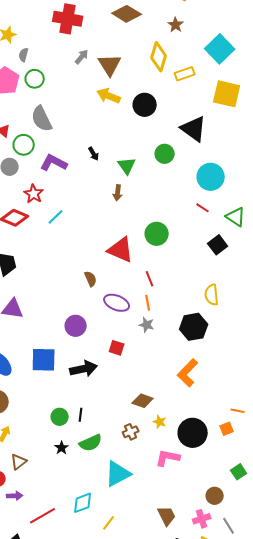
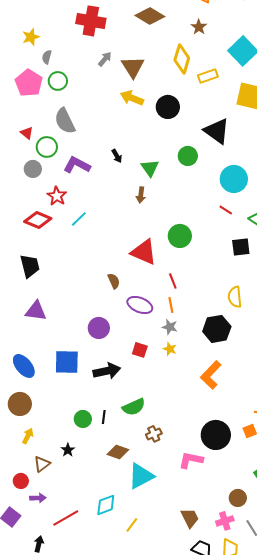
black square: (218, 245) -> (241, 247), turned 30
brown diamond: (143, 401) -> (118, 452), moved
yellow star: (160, 422) -> (170, 349), moved
green semicircle: (91, 443) -> (134, 407), moved
black star: (62, 448) -> (68, 450), moved

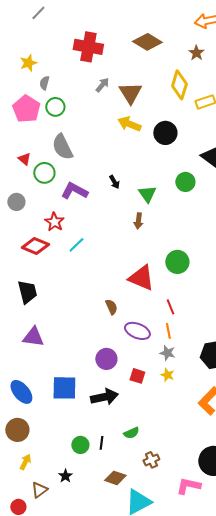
gray circle: (33, 169) -> (16, 202), moved
purple circle: (99, 328) -> (106, 359), moved
green semicircle: (134, 407) -> (131, 433), size x0.7

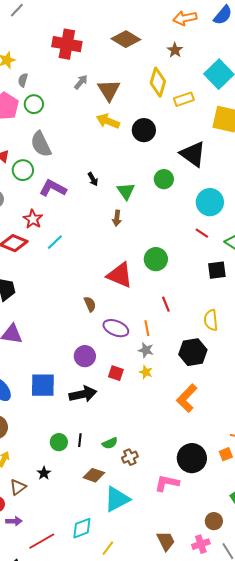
red line: (170, 307) -> (166, 304), moved
green semicircle: (131, 433) -> (110, 443), moved

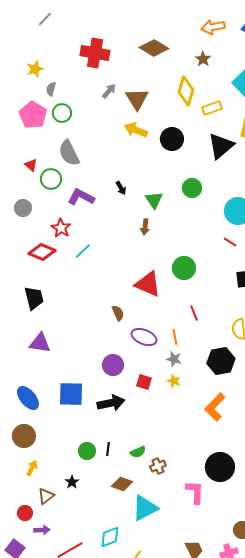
black triangle: (193, 154) -> (221, 146), moved, turned 44
pink L-shape: (167, 483) -> (195, 492), turned 80

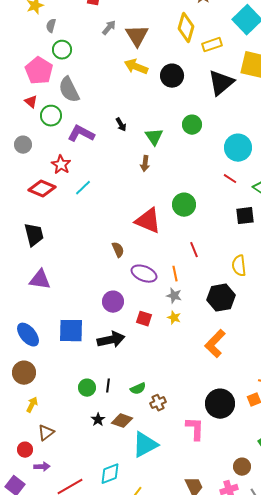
pink pentagon: (33, 115) -> (39, 71), moved
black star: (72, 482) -> (98, 420), moved

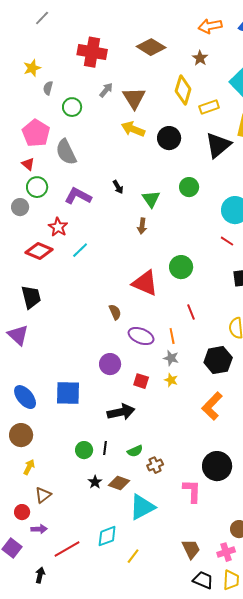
green circle: (62, 50) -> (72, 107), moved
green circle: (51, 116) -> (37, 187), moved
purple triangle: (40, 280) -> (18, 335), moved, turned 35
black arrow: (111, 340) -> (121, 412), moved

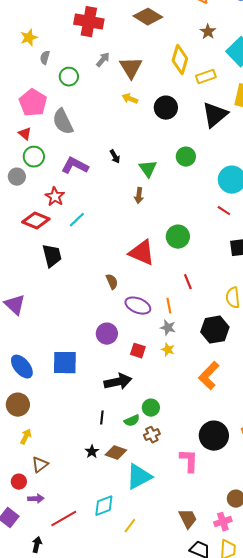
brown star: (200, 58) -> (208, 32), moved
yellow arrow: (133, 129) -> (130, 99), size x0.7
black trapezoid: (31, 297) -> (52, 256), moved
green circle: (84, 450) -> (151, 408), moved

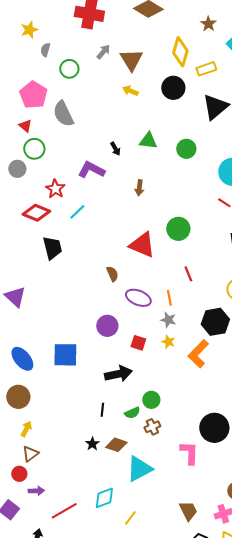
black circle: (166, 108) -> (173, 88), moved
purple L-shape: (75, 166) -> (91, 170), moved
green triangle: (148, 169) -> (148, 141), moved, turned -48
orange L-shape: (209, 376) -> (198, 354), moved
brown triangle: (40, 465) -> (30, 454), moved

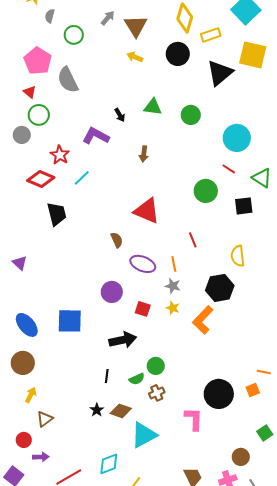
green circle: (178, 229) -> (206, 191), moved
purple triangle: (15, 297) -> (20, 263), size x0.7
brown triangle: (30, 454) -> (45, 419), moved

